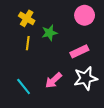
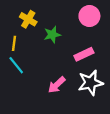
yellow line: (28, 43) -> (14, 43), moved
cyan line: (24, 87) -> (16, 65), moved

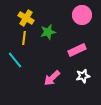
yellow line: (14, 43) -> (24, 38), moved
white star: (91, 83) -> (83, 76), size x0.6

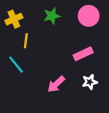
yellow cross: (26, 18) -> (14, 19), moved, turned 35
green star: (48, 32) -> (52, 16), moved

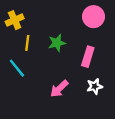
green star: (52, 16) -> (57, 43), moved
pink rectangle: (83, 54) -> (88, 57), turned -48

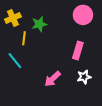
green star: (57, 43) -> (39, 24), moved

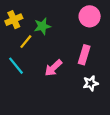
yellow line: (24, 38) -> (26, 42), turned 32
pink arrow: (53, 79) -> (53, 68), moved

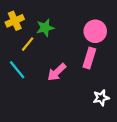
pink circle: (90, 16) -> (95, 31), moved
white star: (91, 83) -> (101, 98), moved

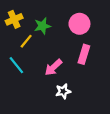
pink circle: (95, 31) -> (79, 24), moved
white star: (101, 98) -> (63, 91), moved

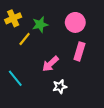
cyan line: (16, 65) -> (15, 78), moved

